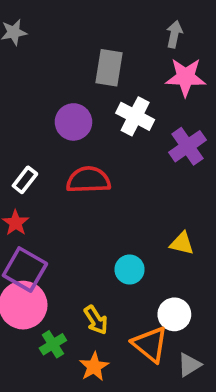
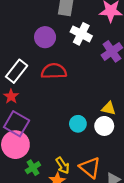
white rectangle: (25, 180) -> (17, 71), size x1.5
white circle: (174, 314) -> (104, 126), moved
yellow arrow: (96, 320) -> (63, 165), moved

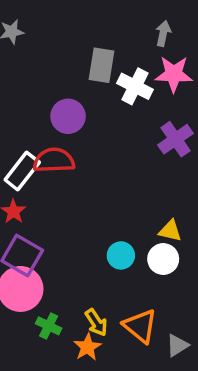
white cross: (81, 34) -> (135, 86), moved
red semicircle: (54, 71) -> (54, 160), moved
green cross: (33, 168) -> (49, 326), turned -32

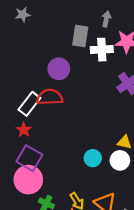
gray arrow: (163, 33) -> (106, 19), moved
white cross: (135, 86) -> (102, 50), turned -30

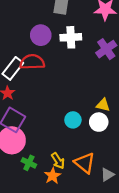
white cross: (102, 50) -> (71, 37), moved

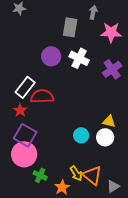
white cross: (71, 37) -> (79, 58), turned 30
red semicircle: (32, 62) -> (42, 96), moved
yellow arrow: (58, 161) -> (76, 173), moved

